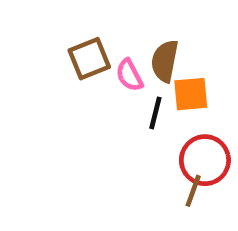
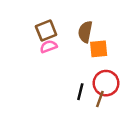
pink semicircle: (129, 75) -> (49, 46), moved, turned 98
black line: (155, 113) -> (80, 92), moved

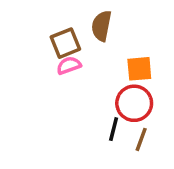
brown semicircle: (85, 32) -> (101, 26), moved
red circle: (106, 83) -> (134, 103), moved

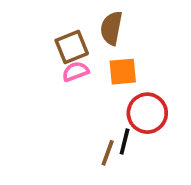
orange square: (139, 69) -> (123, 72), moved
brown line: (141, 139) -> (108, 153), moved

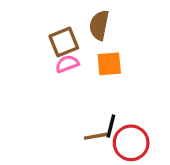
red circle: (147, 113) -> (131, 143), moved
brown line: (108, 153) -> (96, 136), turned 60

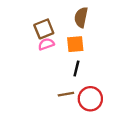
brown semicircle: (99, 25) -> (81, 17), moved
black line: (111, 126) -> (76, 69), moved

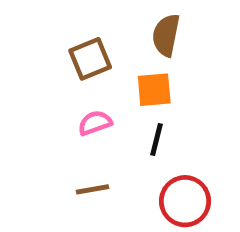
pink semicircle: (46, 44) -> (95, 123), moved
brown line: (66, 94) -> (92, 189), moved

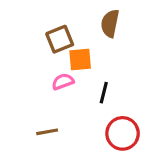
orange square: (154, 90) -> (80, 60), moved
brown line: (92, 189) -> (47, 132), moved

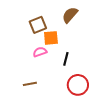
brown semicircle: (110, 23) -> (70, 15), turned 30

